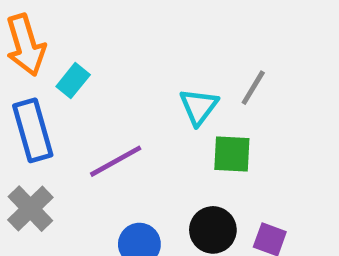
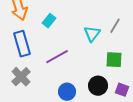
cyan rectangle: (73, 81) -> (49, 21), moved
green square: (232, 154) -> (114, 60), moved

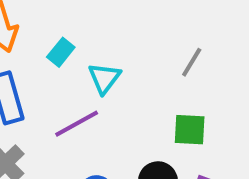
cyan triangle: (92, 34) -> (104, 78), moved

